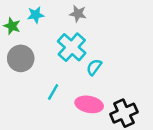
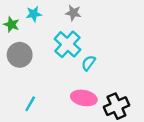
cyan line: (53, 92) -> (30, 104), moved

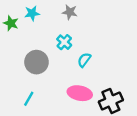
cyan cross: (67, 44) -> (64, 42), size x0.6
gray circle: (20, 55) -> (36, 62), moved

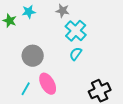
cyan cross: (64, 42) -> (76, 31), moved, size x1.5
pink ellipse: (80, 93) -> (48, 84), moved, turned 50

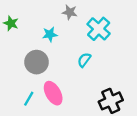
cyan star: (29, 12) -> (50, 34), moved
cyan cross: (76, 31) -> (99, 29), moved

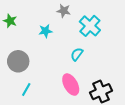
gray circle: (36, 62) -> (18, 61), moved
pink ellipse: (53, 93) -> (71, 85), moved

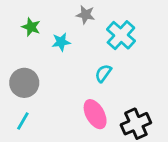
green star: (10, 21) -> (31, 27), moved
cyan line: (26, 90) -> (23, 121), moved

